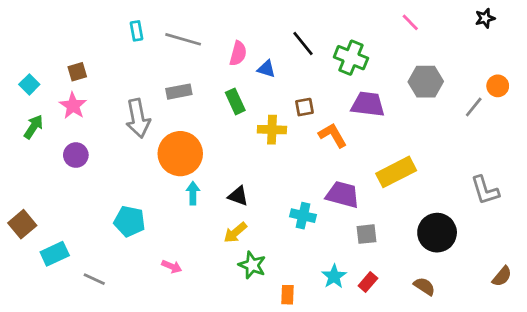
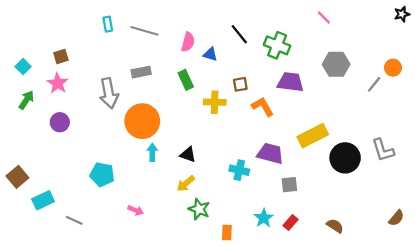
black star: (485, 18) -> (402, 14), moved
black circle: (437, 233) -> (345, 158), moved

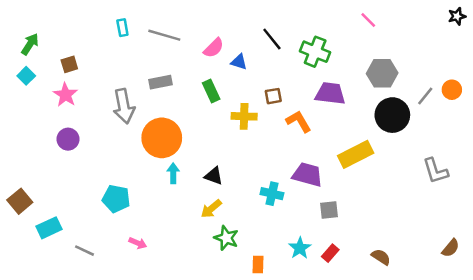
pink semicircle: (188, 42) -> (214, 48), turned 30
orange circle: (393, 68) -> (452, 90), moved
green arrow: (26, 100) -> (30, 44), moved
black circle: (345, 158) -> (392, 115), moved
pink arrow: (136, 210) -> (138, 243), moved

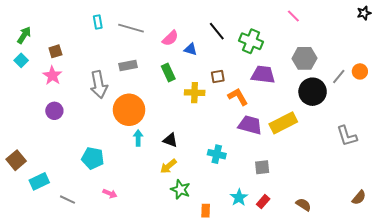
purple trapezoid: (307, 175) -> (250, 125), moved

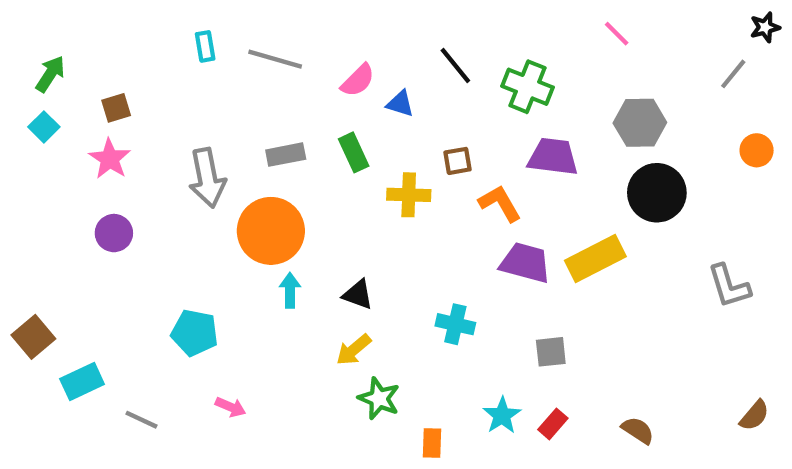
gray rectangle: (128, 65) -> (286, 155), moved
gray line: (339, 77) -> (733, 74), moved

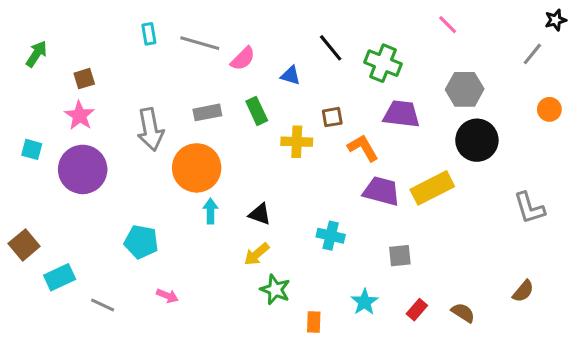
pink semicircle: (358, 80) -> (243, 59), moved
cyan square: (44, 127) -> (32, 149), moved, turned -30
purple circle: (114, 233) -> (83, 169), size x1.8
brown semicircle: (754, 415) -> (523, 291), moved
red rectangle: (553, 424) -> (417, 310), moved

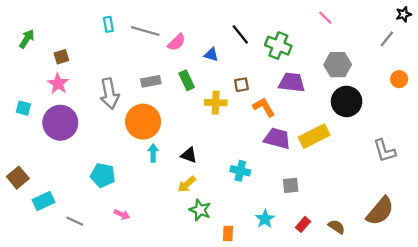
brown semicircle: (523, 291) -> (380, 211), size x1.8

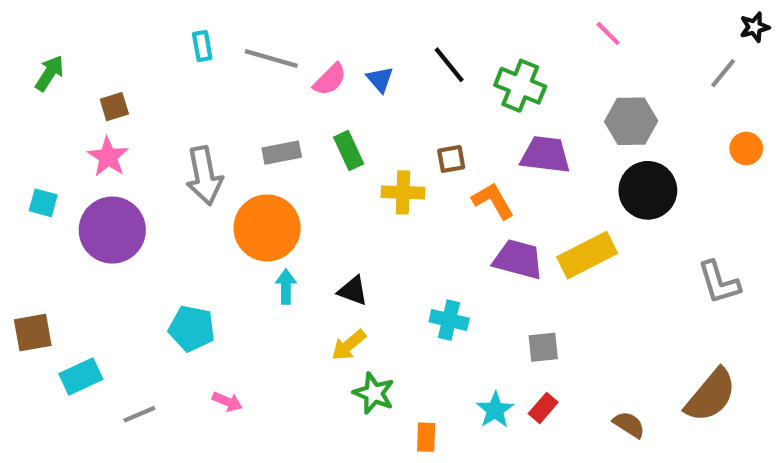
blue triangle: (211, 55) -> (380, 79), moved, turned 32
brown square: (18, 178) -> (33, 333), turned 30
gray line: (75, 221) -> (139, 414), turned -48
red rectangle: (303, 224) -> (543, 408), moved

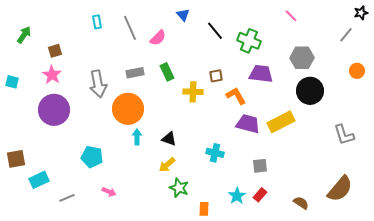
gray line: (271, 59) -> (130, 28), turned 50
blue triangle: (380, 79) -> (183, 15), moved
cyan square: (43, 203) -> (12, 82), moved

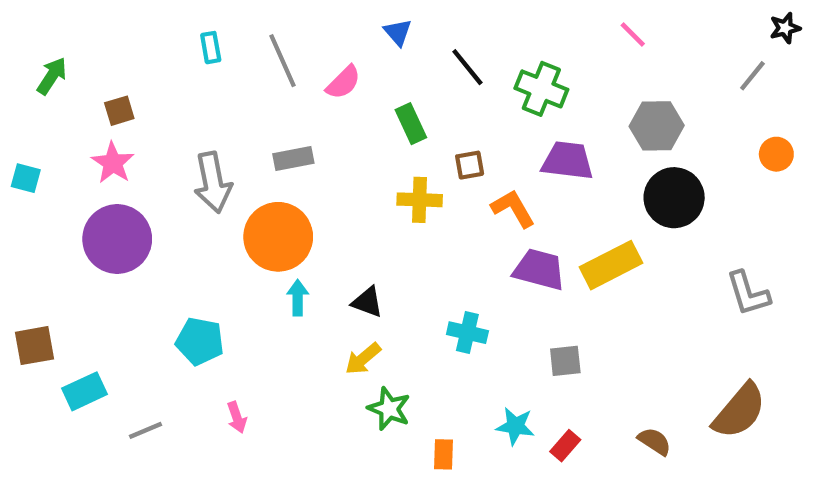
green rectangle: (167, 72) -> (411, 124), moved
pink arrow: (109, 192) -> (237, 417), turned 48
red rectangle: (260, 195) -> (565, 446), moved
cyan star: (237, 196) -> (515, 426), turned -30

